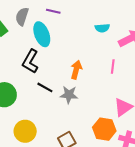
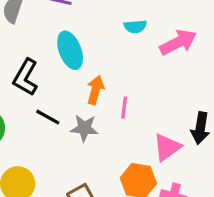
cyan ellipse: (42, 34) -> (70, 50), moved
pink line: (113, 67) -> (124, 107), moved

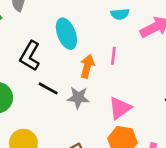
pink line: (124, 107) -> (113, 56), moved
pink triangle: (167, 147) -> (120, 108), moved

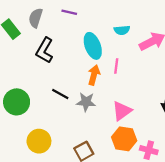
cyan ellipse: (66, 34) -> (93, 46), moved
black L-shape: (30, 56) -> (45, 50), moved

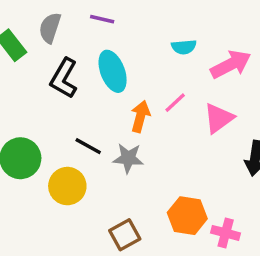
cyan ellipse: (93, 46) -> (113, 71), moved
pink line: (116, 66) -> (175, 103), turned 40
pink triangle: (122, 111) -> (219, 118), moved
yellow circle: (39, 141) -> (67, 186), moved

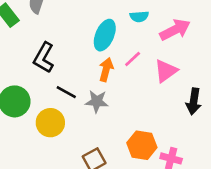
cyan ellipse: (113, 71) -> (105, 35), moved, turned 44
black L-shape: (64, 78) -> (44, 58), moved

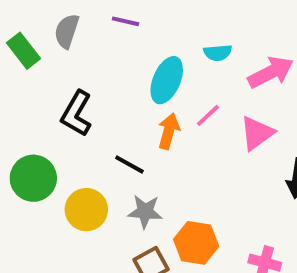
black line: (66, 92) -> (129, 164), moved
gray star: (97, 101) -> (145, 212), moved
orange hexagon: (142, 145) -> (196, 243), moved

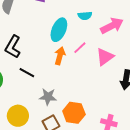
black line: (129, 164) -> (27, 73), moved
yellow circle: (86, 210) -> (18, 116), moved

